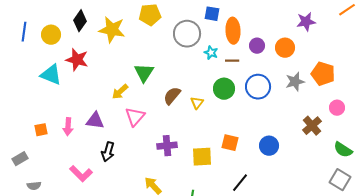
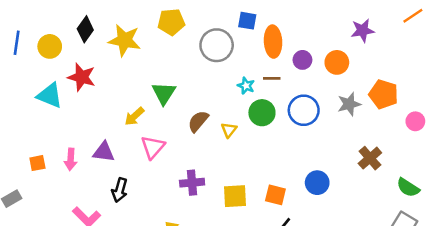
cyan star: (211, 53) -> (246, 86), moved
pink circle: (337, 108) -> (415, 121), moved
orange square: (230, 143) -> (275, 195), moved

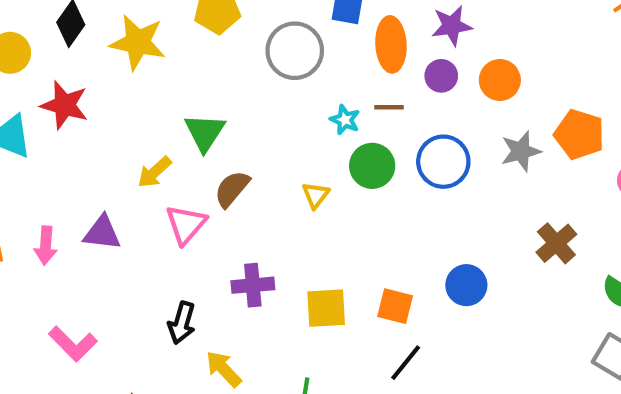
purple star: (363, 30) -> (452, 26), moved
brown semicircle: (198, 121) -> (232, 189), moved
black arrow: (120, 190) -> (182, 323), moved

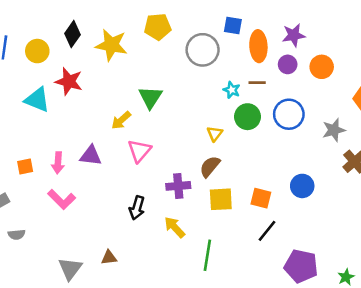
gray star: (521, 151) -> (334, 130), moved
brown semicircle: (232, 189) -> (210, 166), moved
pink L-shape: (73, 344) -> (62, 199), moved
yellow arrow: (224, 369) -> (175, 227), moved

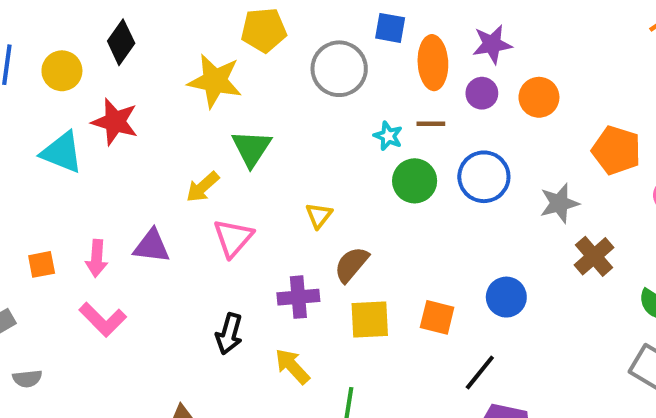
yellow star: (111, 45) -> (215, 81), moved
yellow triangle: (215, 134) -> (319, 216), moved
black line: (267, 231) -> (480, 372), moved

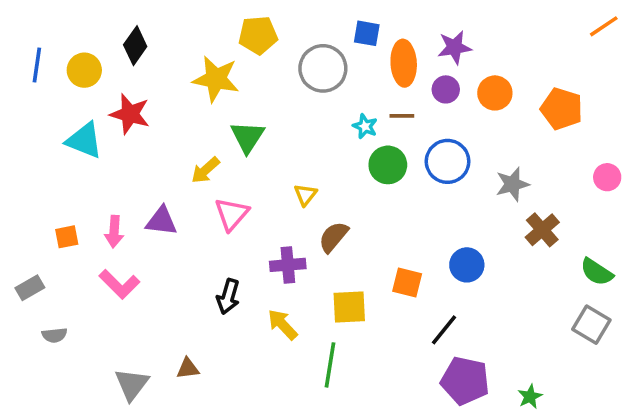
orange pentagon: (616, 150) -> (562, 109), moved
yellow square: (370, 319) -> (349, 307), moved

